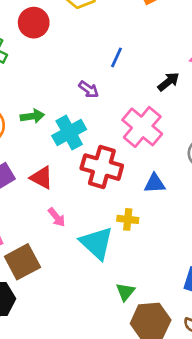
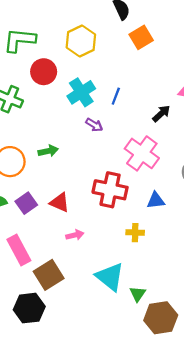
cyan cross: (69, 133) -> (81, 92), moved
pink arrow: (57, 217) -> (75, 235), turned -60
cyan triangle: (97, 243) -> (110, 277), moved

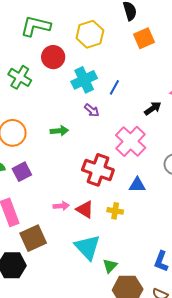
green arrow: (48, 151) -> (59, 131), moved
red triangle: (60, 202) -> (85, 209), moved

